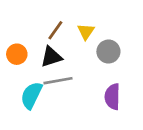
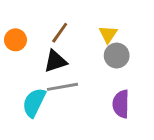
yellow triangle: (86, 32) -> (108, 34), moved
orange circle: (17, 54) -> (15, 40), moved

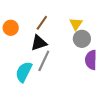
gray line: (62, 87) -> (44, 61), turned -55
purple semicircle: (121, 104) -> (91, 60), moved

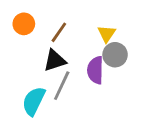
orange circle: (11, 28) -> (24, 24), moved
purple semicircle: (91, 60) -> (95, 70), moved

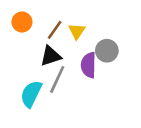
yellow triangle: (107, 34) -> (77, 31), moved

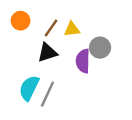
yellow triangle: (77, 31) -> (72, 29), turned 49
gray line: (57, 79) -> (47, 94), moved

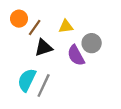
brown line: (51, 28) -> (35, 28), moved
purple semicircle: (83, 61) -> (76, 55), turned -30

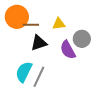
orange circle: (19, 19) -> (17, 17), size x1.5
brown line: (35, 28) -> (31, 25), turned 56

